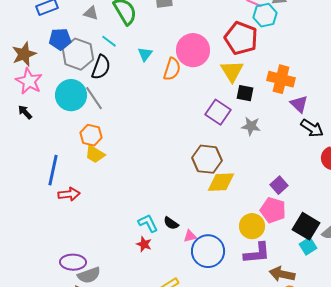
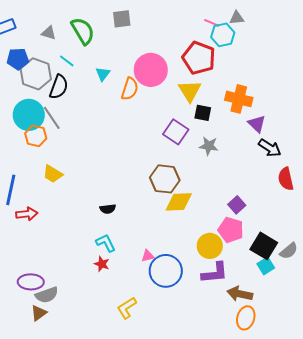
orange hexagon: (91, 135) -> (36, 136), moved
black semicircle: (171, 223) -> (108, 209), moved, turned -42

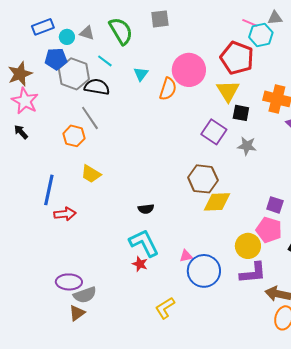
black semicircle: (59, 87) -> (97, 87), turned -100
cyan circle: (29, 115) -> (67, 37), moved, size x0.5
purple square: (237, 205) -> (275, 205), turned -30
cyan L-shape: (106, 243) -> (144, 243), size x1.5

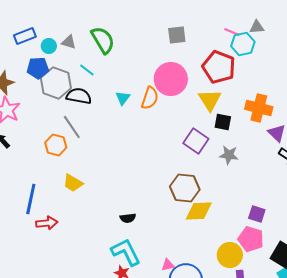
gray square: (160, 19) -> (177, 35), moved
cyan triangle: (141, 74) -> (123, 98), moved

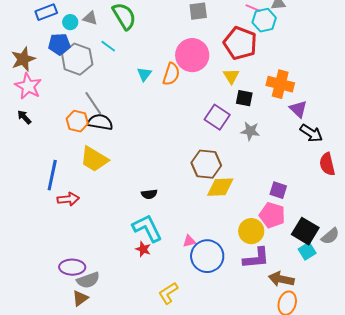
black semicircle: (79, 96) -> (100, 122), moved
yellow triangle: (210, 100) -> (231, 76), size x0.7
yellow trapezoid: (73, 183) -> (94, 159), size x1.4

